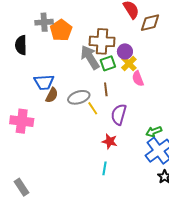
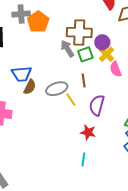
gray arrow: (90, 57) -> (67, 49), size x0.7

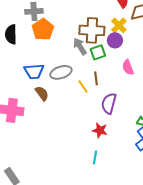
orange pentagon: (38, 22) -> (43, 29), moved
yellow cross: (106, 54) -> (119, 25), moved
brown semicircle: (30, 87) -> (42, 93), moved, turned -63
gray ellipse: (57, 89) -> (61, 72), moved
yellow line: (71, 100) -> (83, 86), moved

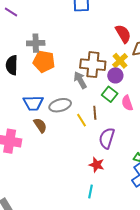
orange pentagon: (43, 29) -> (44, 61), turned -30
green square: (98, 52) -> (110, 94), moved, turned -35

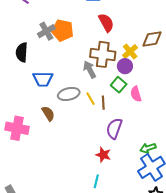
red semicircle: (123, 34) -> (106, 23), moved
gray cross: (36, 43) -> (46, 31), turned -30
orange pentagon: (44, 61) -> (62, 30), moved
blue trapezoid: (33, 103) -> (43, 79), moved
yellow line: (81, 120) -> (90, 99), moved

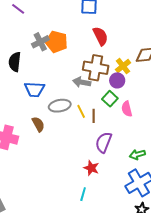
gray arrow: (90, 69) -> (82, 82), turned -54
green arrow: (148, 148) -> (137, 154), moved

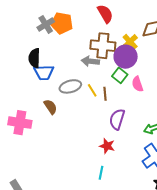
black semicircle: (15, 62) -> (34, 58), moved
purple circle: (117, 80) -> (126, 57), size x1.5

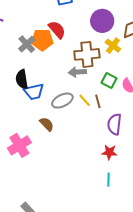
red semicircle: (105, 14) -> (57, 30), moved
purple circle: (126, 57) -> (102, 21), moved
pink cross: (20, 123) -> (19, 145), turned -30

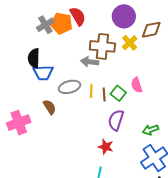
green square: (109, 81) -> (118, 93), moved
yellow line: (85, 100) -> (91, 91), turned 32

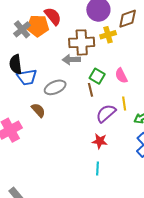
yellow cross: (130, 43) -> (108, 35), turned 35
yellow line: (91, 91) -> (124, 103), moved
green square: (118, 93) -> (97, 76), moved
purple semicircle: (116, 120) -> (106, 113), turned 40

